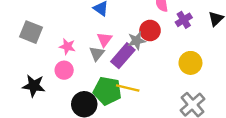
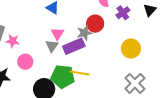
pink star: (67, 46) -> (13, 41), moved
purple rectangle: (123, 56) -> (74, 46), turned 30

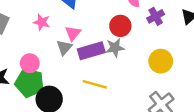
gray star: (84, 33) -> (115, 48), moved
pink star: (13, 41) -> (42, 22), moved
green pentagon: (63, 77) -> (29, 83), moved

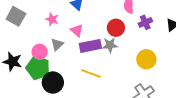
pink triangle: (73, 33) -> (77, 30), turned -32
gray triangle: (64, 47) -> (57, 44), moved

